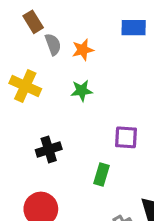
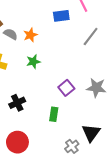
gray semicircle: (53, 44) -> (11, 34), turned -32
purple square: (126, 137) -> (66, 88), turned -35

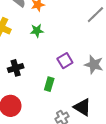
black triangle: (91, 133) -> (82, 107), turned -42

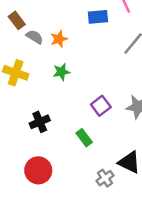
green rectangle: (49, 84) -> (84, 138), turned -48

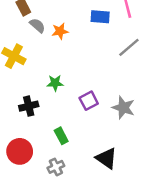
green star: (61, 72) -> (55, 83), moved
green rectangle: (84, 138) -> (61, 136), moved
gray cross: (105, 178) -> (56, 167), moved

